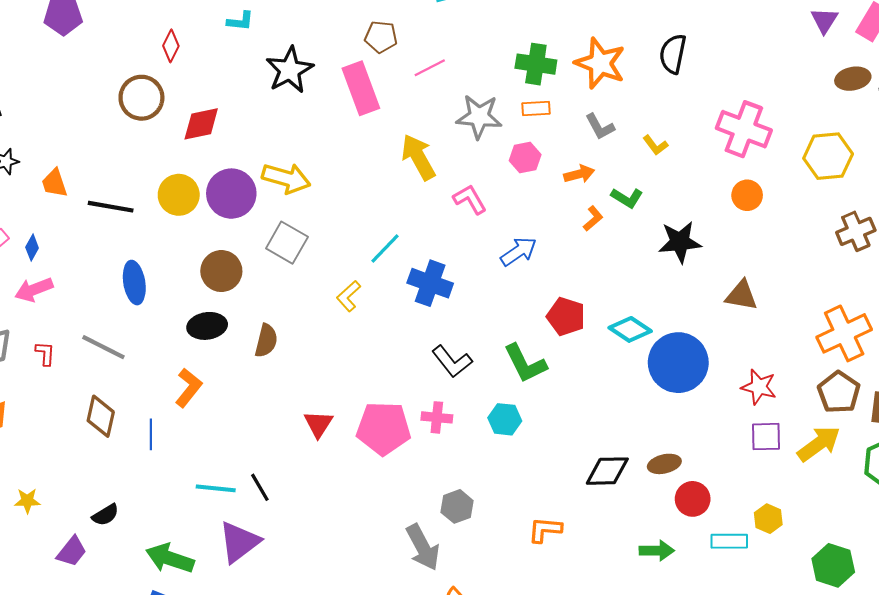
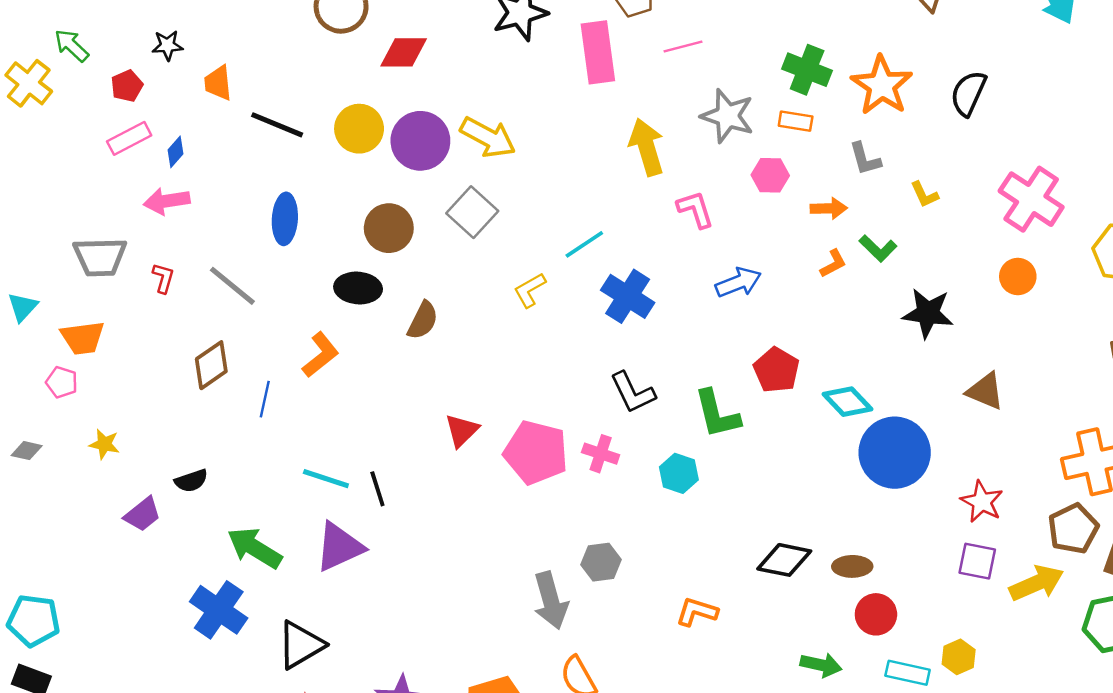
brown diamond: (101, 416) -> (211, 365), turned 30

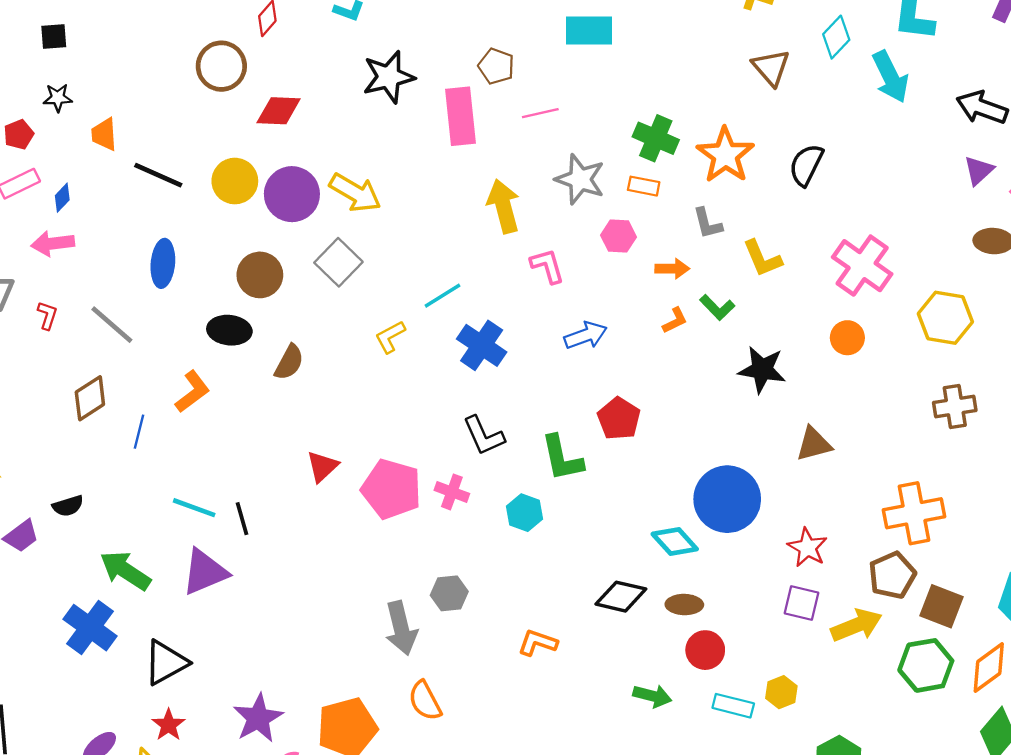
yellow L-shape: (924, 195) -> (762, 258), size x1.5
brown triangle: (985, 391) -> (814, 444), turned -39
cyan diamond: (847, 402) -> (675, 542), moved

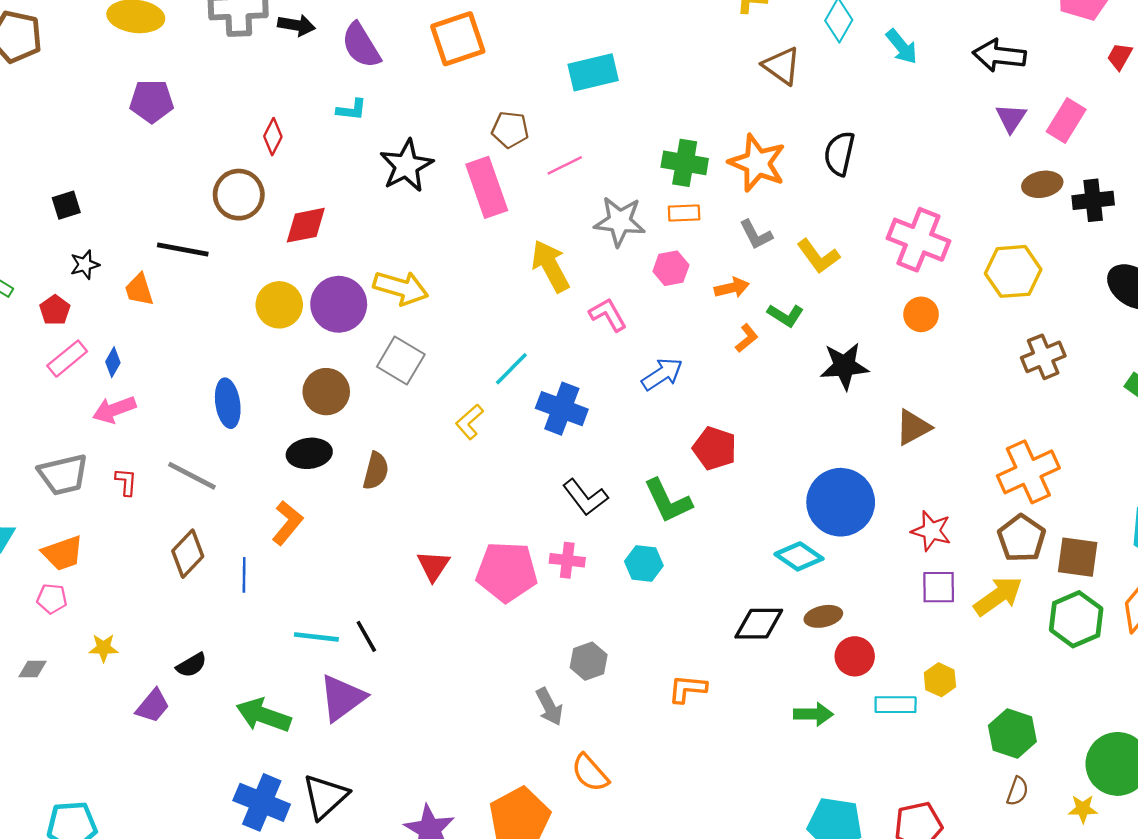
cyan arrow: (890, 77) -> (902, 47), size x0.7
black line: (158, 175) -> (183, 250), moved
blue cross: (90, 628) -> (262, 802), moved
gray arrow: (401, 628) -> (549, 707), size x0.7

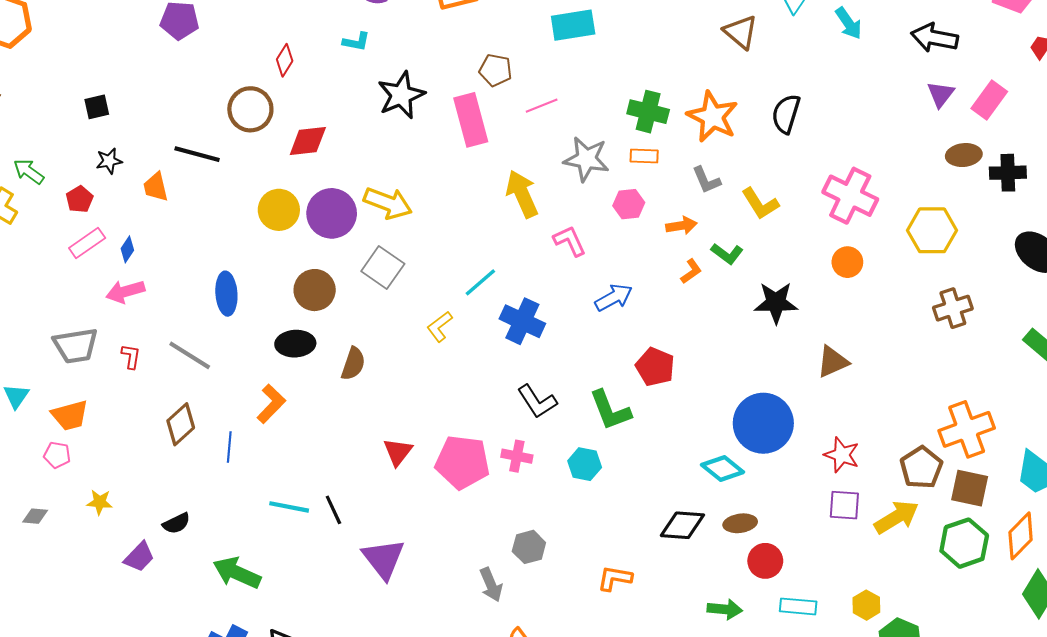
orange cross: (1028, 472) -> (967, 429), moved
yellow hexagon: (940, 680) -> (866, 605), moved
purple triangle: (342, 698) -> (383, 559), moved, turned -36

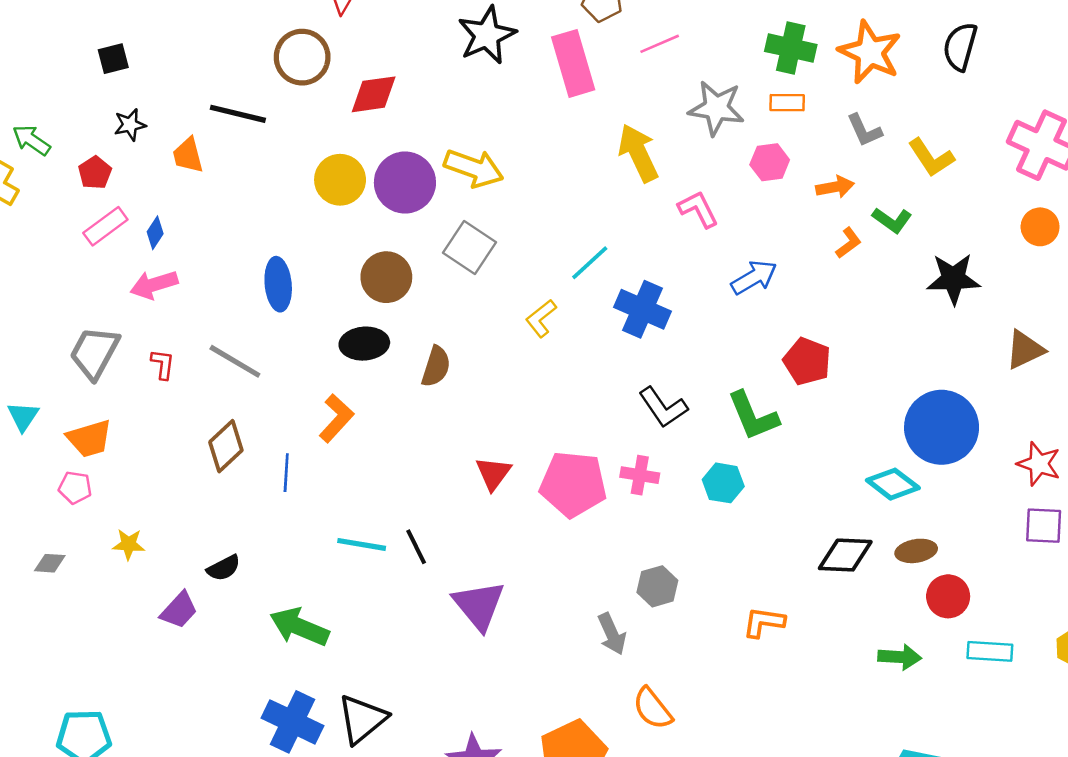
gray trapezoid: (76, 346) -> (94, 353), turned 129

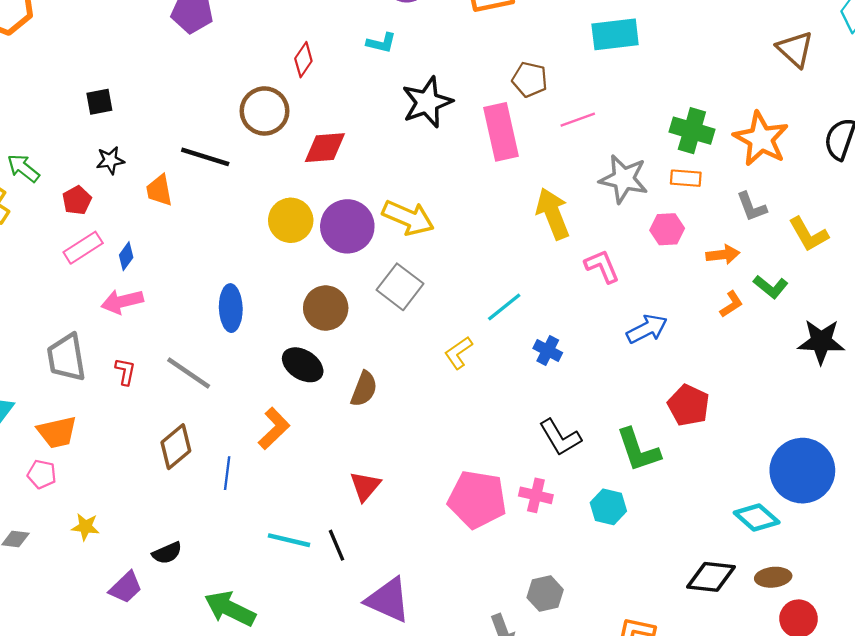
blue cross: (643, 309) -> (548, 351), size x0.6
black ellipse: (364, 344) -> (303, 365), turned 33
gray trapezoid: (94, 353) -> (66, 358), turned -42
red triangle: (493, 473) -> (365, 486), moved
purple triangle: (479, 605) -> (388, 600), turned -30

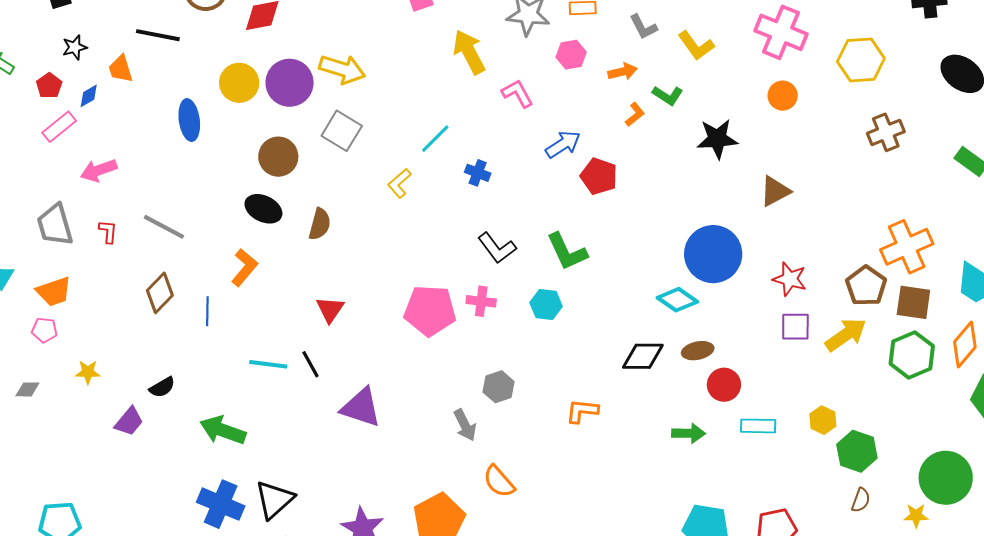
blue diamond: (126, 256) -> (89, 96), moved, turned 30
blue ellipse: (231, 308) -> (189, 120), moved
red pentagon: (689, 405) -> (599, 176), moved

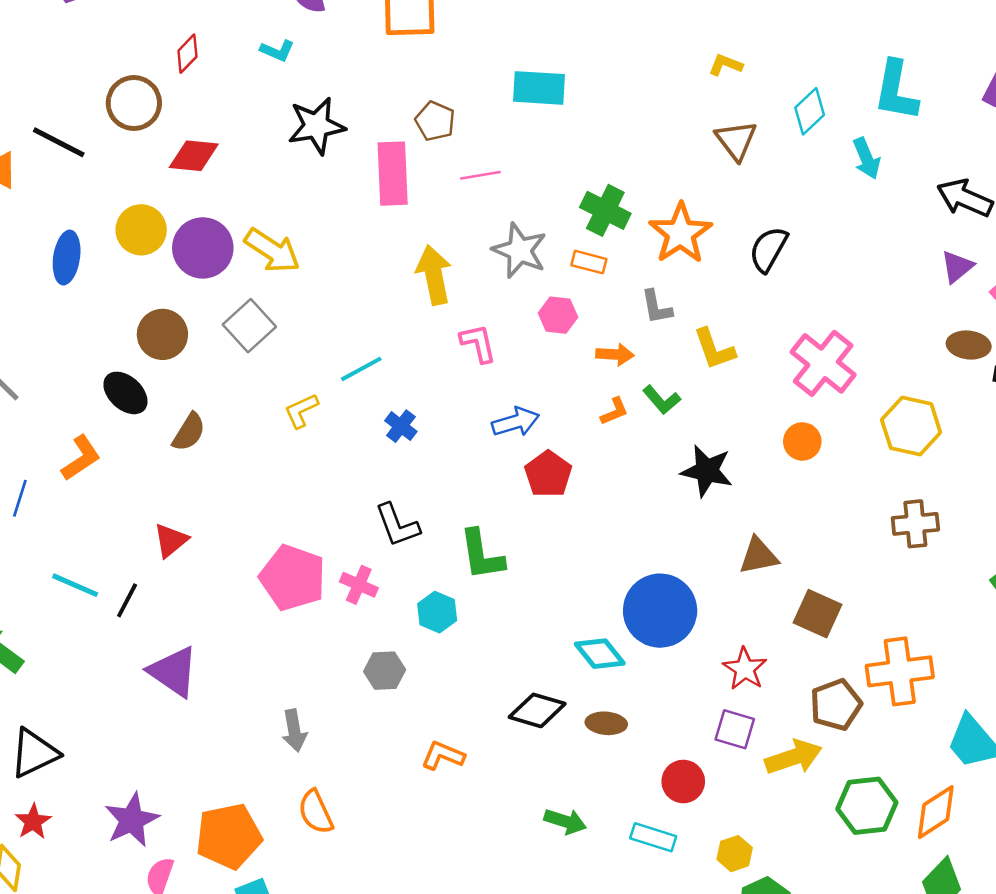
brown square: (913, 302) -> (817, 614), moved
black line: (310, 364) -> (127, 600), turned 40
red circle: (724, 385) -> (683, 781), moved
gray hexagon: (499, 387) -> (385, 671), moved

